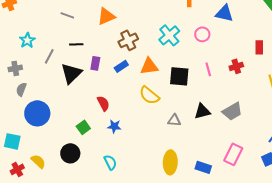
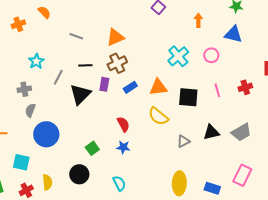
brown cross: (128, 40) -> (117, 63), moved
red semicircle: (103, 103) -> (123, 124), moved
gray triangle: (174, 120) -> (183, 141), turned -32
yellow semicircle: (38, 161) -> (47, 182), turned 42

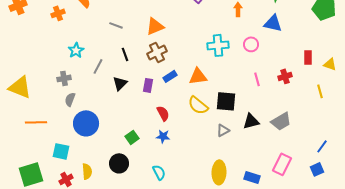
cyan cross: (178, 56) -> (218, 45), turned 35
black line: (85, 65) -> (125, 54), turned 72
purple rectangle: (104, 84) -> (148, 85), moved
black triangle: (80, 94) -> (120, 83), size x0.7
black square: (188, 97) -> (226, 101), moved

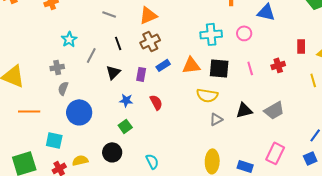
black square: (226, 101) -> (219, 68), moved
yellow semicircle: (198, 105) -> (207, 95), moved, turned -30
blue star: (163, 136) -> (126, 100), moved
yellow semicircle: (87, 171) -> (80, 160), turned -98

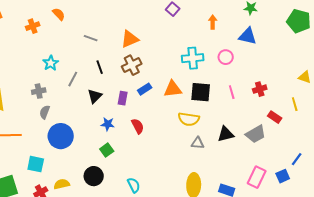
red rectangle: (301, 46) -> (275, 117), moved, turned -56
gray triangle: (216, 119) -> (198, 143), turned 32
blue square: (310, 158) -> (283, 176), moved

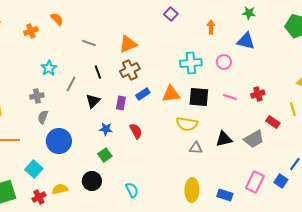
pink line: (232, 92) -> (230, 97), turned -56
cyan square: (36, 164) -> (34, 169), turned 30
blue square: (283, 176) -> (281, 181), turned -32

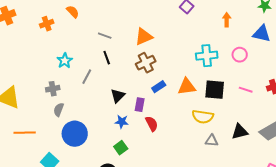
black line: (98, 72) -> (107, 58), moved
black triangle: (93, 101) -> (118, 96), moved
purple rectangle: (121, 103) -> (140, 105), moved

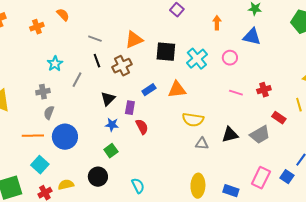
cyan cross: (207, 56) -> (197, 59), turned -35
brown cross: (146, 63) -> (122, 66), moved
black square: (215, 90) -> (166, 52), moved
orange line: (25, 133) -> (33, 136), moved

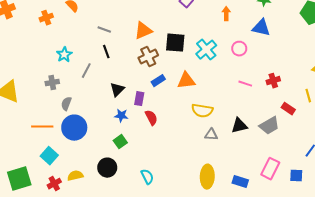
brown cross: (122, 66) -> (148, 57), moved
gray semicircle: (49, 113) -> (66, 104), moved
blue square: (287, 177) -> (296, 176), moved, turned -32

